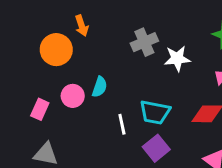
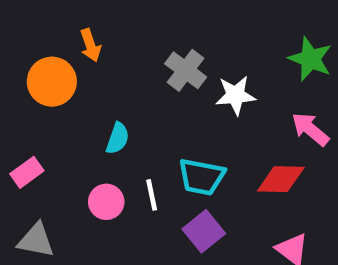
gray cross: (144, 42) -> (186, 70), turned -30
pink circle: (73, 96) -> (106, 202), moved
pink rectangle: (40, 109) -> (27, 172), turned 30

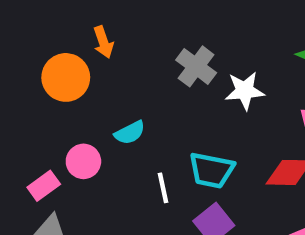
cyan semicircle: (118, 138) -> (130, 133), turned 44
pink rectangle: (27, 172) -> (44, 186), moved
pink circle: (106, 202) -> (83, 161), moved

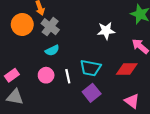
gray cross: (196, 66) -> (50, 27), moved
pink circle: (83, 161) -> (46, 75), moved

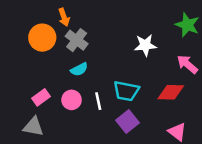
pink rectangle: (12, 75) -> (41, 97), moved

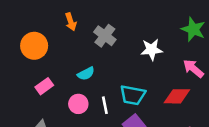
orange circle: (42, 38) -> (34, 46), moved
gray cross: (77, 40) -> (105, 36), moved
pink rectangle: (41, 97) -> (44, 86), moved

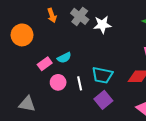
gray cross: (105, 36) -> (80, 16), moved
white star: (152, 50) -> (102, 25), moved
pink rectangle: (44, 86) -> (45, 64), moved

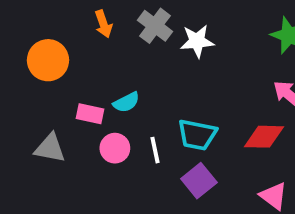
pink rectangle: (45, 64) -> (90, 114), turned 48
gray triangle: (27, 104) -> (50, 148), moved

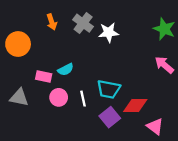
red diamond: (264, 137) -> (135, 106), moved

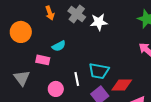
cyan semicircle: (66, 70) -> (59, 46), moved
gray triangle: (19, 97) -> (22, 78), turned 42
pink circle: (59, 97) -> (56, 89), moved

